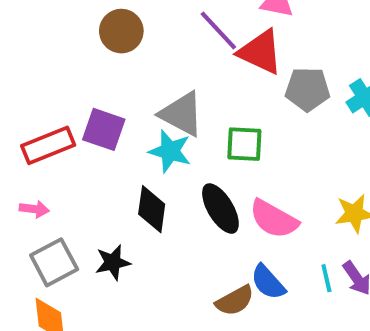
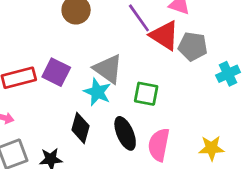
gray pentagon: (307, 89) -> (193, 46), moved
pink semicircle: (274, 219) -> (159, 145), turned 64

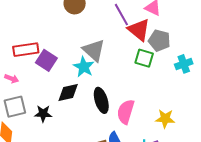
purple square: (56, 72) -> (46, 60), moved
green square: (146, 94) -> (144, 58), moved
black diamond: (80, 128) -> (68, 93), turned 55

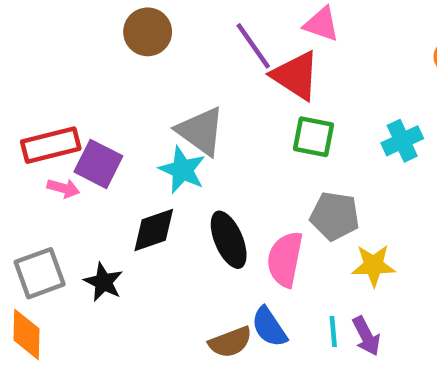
gray pentagon: (159, 40) -> (335, 216), moved
pink arrow: (12, 79) -> (63, 188), moved
black star: (43, 114) -> (103, 282), turned 30

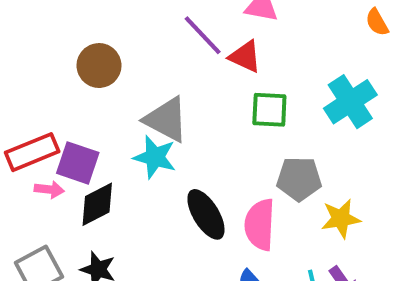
brown circle: (148, 32) -> (99, 66), moved
red triangle: (296, 76) -> (245, 57), size x0.7
cyan cross: (402, 141) -> (350, 102), size x1.4
black diamond: (154, 230) -> (97, 204), moved

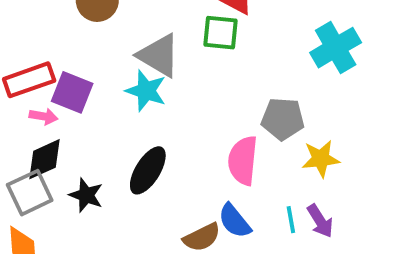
green square: (269, 110) -> (221, 33), moved
black diamond: (97, 204) -> (44, 159), moved
black ellipse: (206, 214) -> (148, 170), moved, turned 60

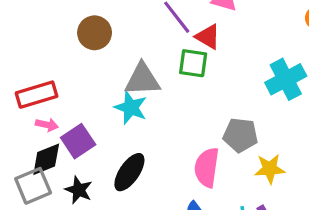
gray triangle: (159, 55) -> (142, 79), turned -36
purple square: (72, 92) -> (78, 141), moved, turned 32

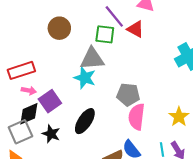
green square: (193, 63) -> (105, 34), moved
gray pentagon: (240, 135) -> (128, 95), moved
yellow star: (270, 169) -> (179, 117), turned -30

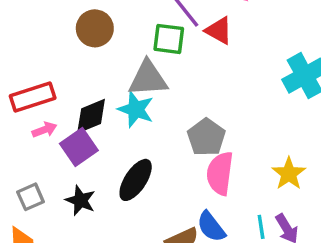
pink arrow: (29, 91) -> (45, 130), turned -32
gray pentagon: (128, 95) -> (206, 137), turned 30
black diamond: (29, 114) -> (91, 116), moved
gray square: (20, 132) -> (31, 197), size x0.7

